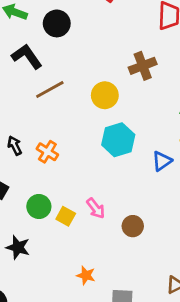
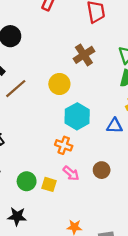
orange cross: (47, 152) -> (64, 145), moved
blue triangle: (162, 161) -> (115, 126), turned 49
brown circle: (133, 226) -> (102, 170), moved

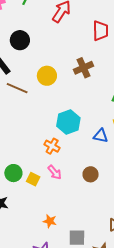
yellow circle: (59, 84) -> (47, 76), moved
brown line: (16, 89) -> (17, 88), turned 55
brown circle: (102, 170) -> (91, 174), moved

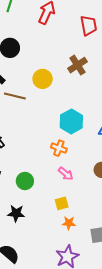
yellow square: (33, 179) -> (62, 203), moved, turned -32

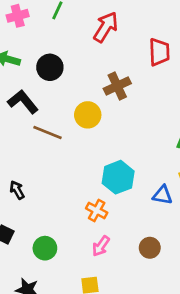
brown cross: (78, 65) -> (117, 86), moved
pink arrow: (66, 174) -> (101, 246), turned 77

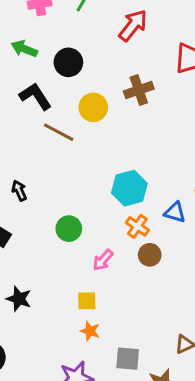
yellow circle: (88, 115) -> (93, 107), moved
orange cross: (97, 210) -> (137, 226), moved
green circle: (45, 248) -> (69, 229), moved
brown circle: (150, 248) -> (150, 255), moved

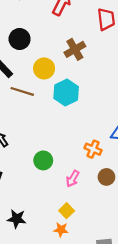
cyan hexagon: (129, 188) -> (66, 92), moved
brown circle: (150, 255) -> (106, 177), moved
yellow square: (87, 301) -> (67, 211), turned -32
orange star: (90, 331) -> (61, 230), moved

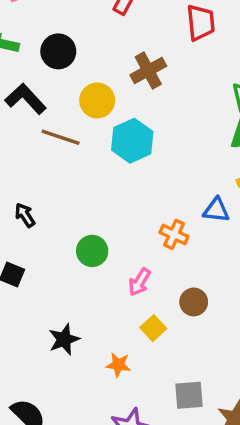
brown circle: (106, 177) -> (194, 302), moved
yellow square: (67, 211) -> (153, 328), moved
black star: (17, 219) -> (64, 339), moved, turned -30

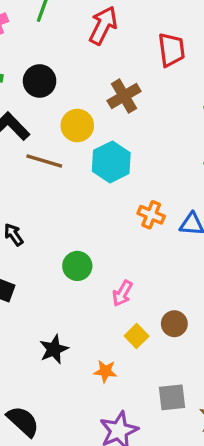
orange cross: (174, 234) -> (151, 215), moved
brown circle: (194, 302) -> (174, 324), moved

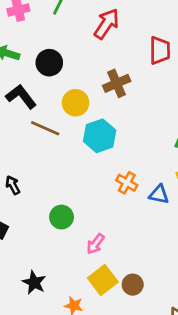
brown circle: (174, 324) -> (133, 285), moved
yellow square: (137, 336) -> (103, 280), size x1.5
black star: (54, 349) -> (34, 283), turned -30

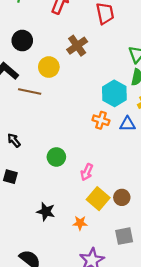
cyan hexagon: (100, 136) -> (114, 93), moved

